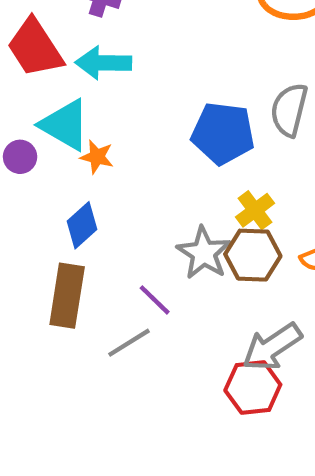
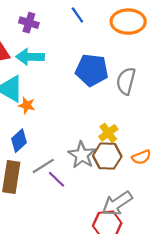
blue pentagon: (223, 133) -> (92, 70), moved
gray line: (129, 343) -> (43, 166), moved

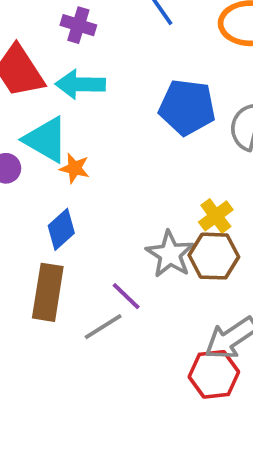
gray line: (43, 166) -> (103, 327), moved

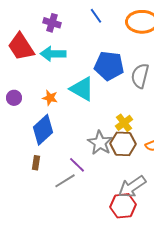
cyan triangle: (46, 140) -> (82, 89), moved
blue diamond: (61, 229) -> (43, 130), size x1.4
brown rectangle: (48, 292) -> (36, 163), size x0.5

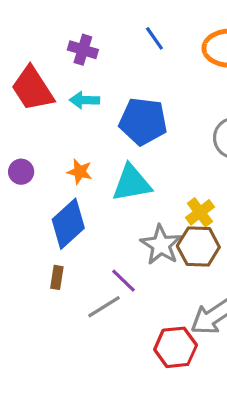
cyan arrow: (53, 54) -> (85, 100), size x0.7
blue pentagon: (109, 66) -> (143, 121), moved
cyan triangle: (82, 89) -> (132, 183), moved, turned -40
red hexagon: (123, 206) -> (176, 347), moved

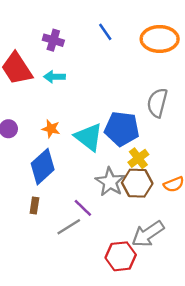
blue pentagon: (143, 121) -> (122, 129), moved
cyan triangle: (132, 183) -> (89, 137), turned 48

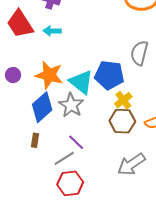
orange star: (51, 129) -> (49, 75), size x1.8
gray star: (110, 182) -> (71, 105), moved
red hexagon: (121, 256) -> (70, 183), moved

